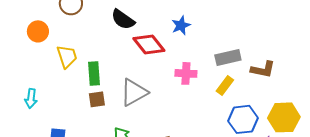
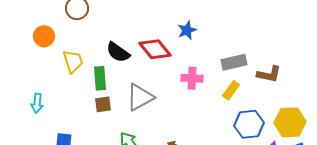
black semicircle: (123, 19) -> (118, 52), moved

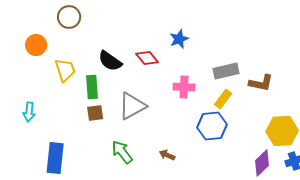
red diamond: (155, 49) -> (147, 58), size x0.7
blue hexagon: (249, 124) -> (212, 126), moved

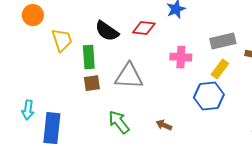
red diamond: (147, 58) -> (144, 28), turned -45
gray triangle: (132, 106) -> (129, 76), turned 32
cyan arrow: (29, 112) -> (28, 110), moved

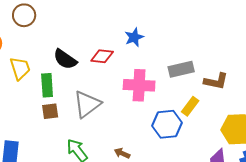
pink cross: (181, 57) -> (139, 85), size x1.4
yellow rectangle: (220, 69) -> (190, 106), moved
gray triangle: (129, 76) -> (87, 104), turned -40

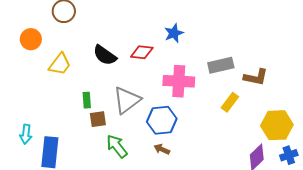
yellow trapezoid: (20, 68) -> (60, 64), turned 55
green rectangle: (47, 85) -> (87, 100), moved, size x0.7
brown square: (50, 111) -> (98, 119), moved
blue hexagon: (167, 124) -> (162, 120), moved

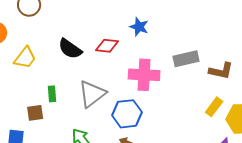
blue star: (174, 33) -> (139, 27), turned -30
yellow rectangle: (230, 102) -> (214, 107), moved
brown square: (98, 119) -> (35, 113), moved

